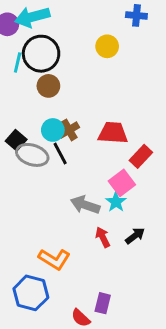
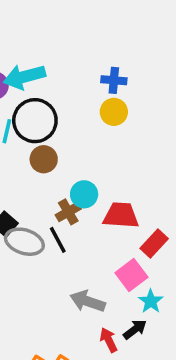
blue cross: (136, 15) -> (114, 80), moved
cyan circle: (53, 130) -> (84, 194), moved
cyan star: (116, 202) -> (151, 301), moved
black arrow: (135, 236) -> (135, 329), moved

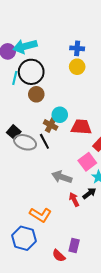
brown cross: (68, 212) -> (51, 125), turned -32

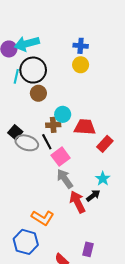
brown cross: (51, 125) -> (53, 125), turned -32
pink square: (87, 162) -> (61, 157), moved
gray arrow: (62, 177) -> (65, 179), turned 36
red arrow: (74, 199) -> (77, 202), size x1.5
purple rectangle: (74, 245) -> (88, 249), moved

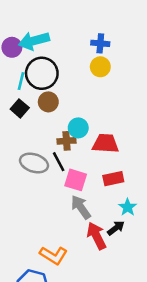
black square: (15, 132) -> (20, 108), moved
red rectangle: (105, 144) -> (113, 179), moved, turned 35
pink square: (61, 157) -> (76, 180), turned -36

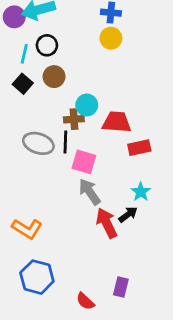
black circle: (42, 73) -> (47, 45), size x0.6
black line: (59, 162) -> (65, 142), turned 30
red rectangle: (113, 179) -> (139, 148), moved
orange L-shape: (54, 255) -> (27, 229), moved

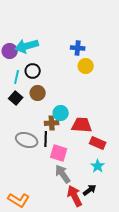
yellow circle: (111, 38) -> (86, 66), moved
red rectangle: (139, 148) -> (98, 143), turned 35
cyan star: (141, 192) -> (98, 166), moved

